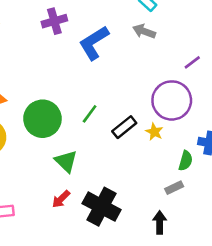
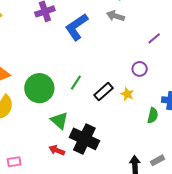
purple circle: (172, 100) -> (140, 69), size x0.5
gray rectangle: (174, 188) -> (157, 160), moved
red arrow: (61, 199) -> (57, 150), turned 70
black cross: (102, 207) -> (84, 139), moved

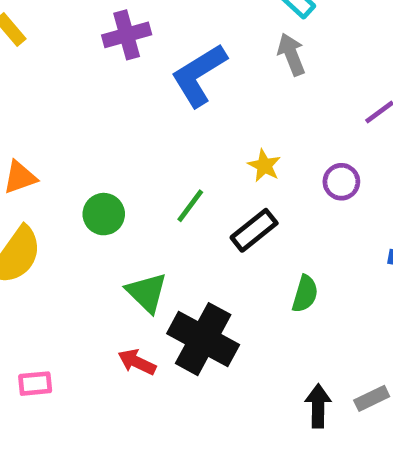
gray arrow: (115, 16) -> (291, 54), turned 48
green circle: (39, 88) -> (104, 214), size x0.6
yellow star: (127, 94) -> (264, 166), moved
green semicircle: (153, 116) -> (305, 294), moved

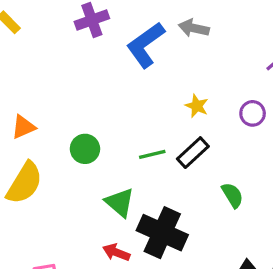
gray arrow: (291, 54) -> (194, 28), moved, turned -52
green line: (190, 206) -> (152, 154), moved, turned 44
green semicircle: (305, 294) -> (232, 195), turned -44

